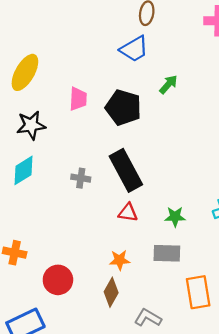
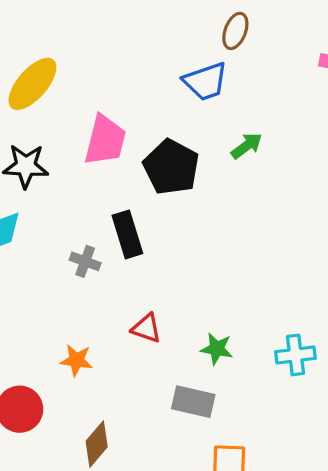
pink trapezoid: (78, 99) -> (105, 140), size x1.4
black rectangle: (126, 170) -> (127, 234), moved, size x0.7
orange star: (120, 260) -> (76, 360), moved

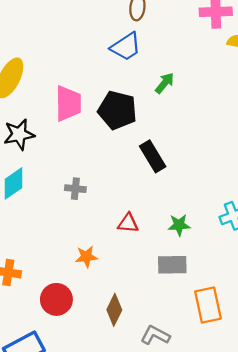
black rectangle: (127, 234) -> (153, 156), moved

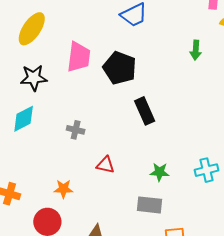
green arrow: (165, 83) -> (196, 50), moved, turned 138
red triangle: (128, 223) -> (106, 165), moved
orange star: (86, 257) -> (63, 189), moved

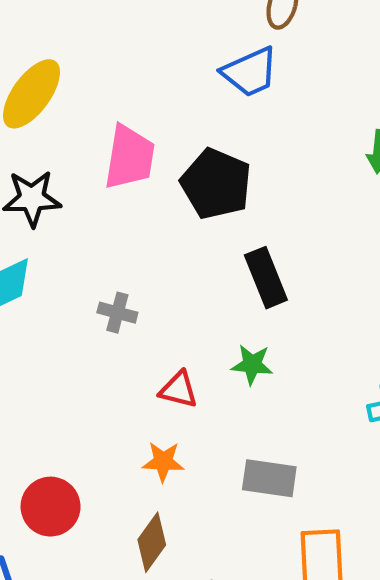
green star: (159, 172) -> (252, 365), moved
orange star: (63, 189) -> (163, 462), moved

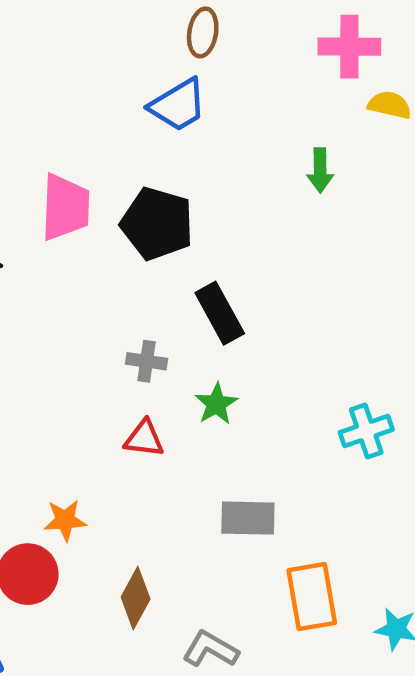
gray cross: (117, 313) -> (147, 361), moved
green star: (252, 365) -> (216, 404), turned -30
orange star: (163, 462) -> (65, 520), moved

